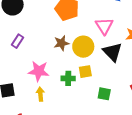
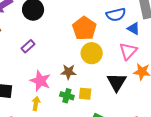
pink triangle: (104, 26) -> (128, 51), moved
brown star: (61, 43) -> (69, 72), moved
yellow circle: (83, 47) -> (92, 53), moved

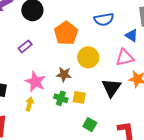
blue semicircle: (116, 15) -> (104, 19), moved
orange pentagon: (84, 28) -> (66, 33), moved
pink triangle: (128, 51) -> (125, 58), turned 30

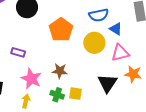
blue triangle: (132, 35) -> (116, 29), moved
purple rectangle: (25, 46) -> (18, 52), moved, turned 56
yellow circle: (88, 57) -> (94, 43), moved

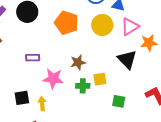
yellow arrow: (26, 101) -> (42, 104), moved

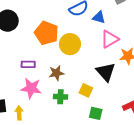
yellow circle: (102, 25) -> (70, 44), moved
purple rectangle: (33, 58) -> (28, 64), moved
yellow square: (100, 79) -> (86, 90), moved, turned 32

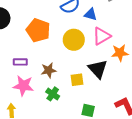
yellow circle: (70, 44) -> (74, 40), moved
yellow square: (86, 90) -> (77, 80), moved, turned -32
green cross: (60, 97) -> (53, 94), turned 32

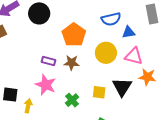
blue triangle: (91, 14) -> (129, 32), turned -40
pink triangle: (102, 36) -> (134, 56), turned 30
brown star: (49, 70) -> (71, 63), moved

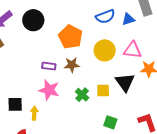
blue triangle: (129, 32) -> (128, 19), moved
green cross: (72, 100) -> (82, 95), moved

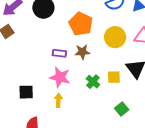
yellow arrow: (34, 113) -> (58, 100), moved
green square: (110, 122) -> (122, 109), turned 32

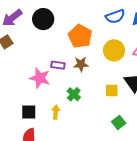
pink star: (60, 77) -> (40, 78), moved
green cross: (93, 82) -> (74, 94), moved
black square: (26, 92) -> (29, 112), moved

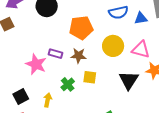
orange pentagon: (80, 36) -> (81, 28), turned 30
yellow square: (112, 90) -> (90, 77), moved
black square: (29, 112) -> (21, 96), turned -35

